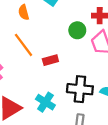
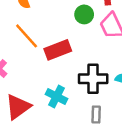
red rectangle: (50, 60) -> (58, 50), size x1.5

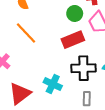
red rectangle: (58, 50) -> (73, 40), moved

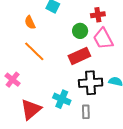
gray rectangle: (87, 99) -> (86, 112), moved

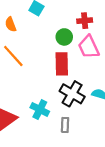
red rectangle: (79, 56) -> (62, 64), turned -70
black cross: (91, 83) -> (72, 94), turned 30

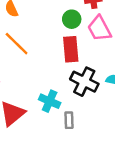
gray rectangle: (65, 125) -> (69, 120), moved

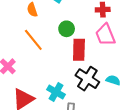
green circle: (72, 19) -> (67, 29), moved

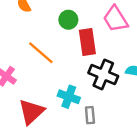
orange line: (33, 40) -> (41, 53), moved

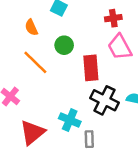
green circle: (68, 20) -> (64, 45), moved
orange line: (41, 53) -> (35, 62), moved

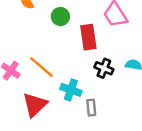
orange line: (35, 62) -> (42, 67), moved
black cross: (105, 100) -> (104, 68), size x0.7

